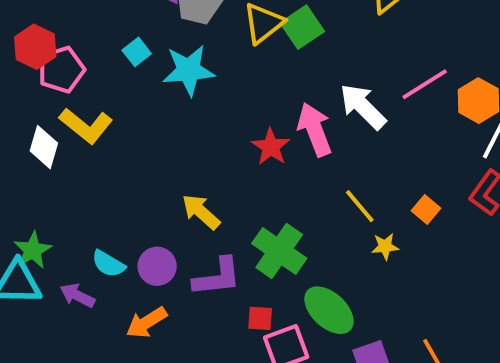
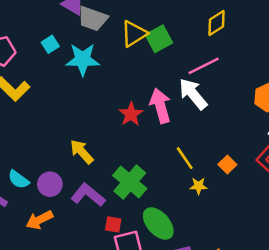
pink line: (425, 84) -> (204, 66), moved
purple L-shape: (217, 277) -> (88, 195), turned -140

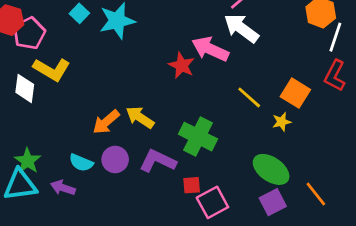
pink arrow: (160, 106) -> (210, 49), turned -36
orange square: (227, 165) -> (295, 93), size x1.5
yellow star: (199, 186) -> (282, 122), moved
orange arrow: (39, 220) -> (106, 122), moved
green ellipse: (158, 223) -> (271, 169), moved

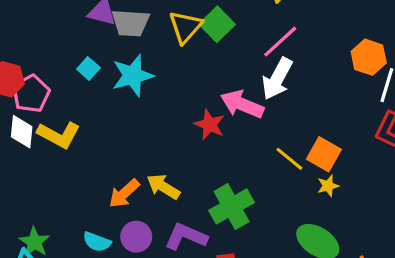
white arrow: (241, 28) -> (277, 79), turned -96
white diamond: (25, 88) -> (22, 132), moved
orange square: (295, 93) -> (324, 154), moved
green cross: (198, 137) -> (232, 206), turned 36

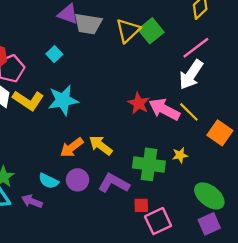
cyan star: (133, 75) -> (63, 100), moved
pink arrow: (242, 104) -> (164, 109), moved
yellow line: (289, 159) -> (189, 112), moved
yellow star: (328, 186) -> (180, 155), moved
green cross: (232, 206) -> (149, 164), turned 32

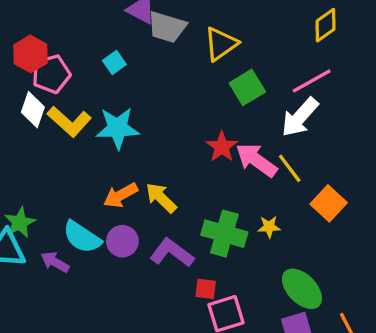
green square: (151, 31) -> (247, 87), moved
cyan semicircle: (49, 181) -> (82, 237), size x1.4

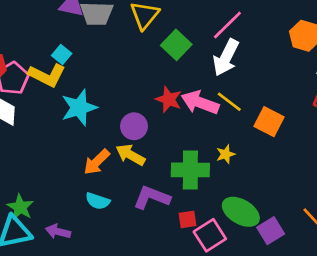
yellow L-shape: (69, 122) -> (47, 75), moved
cyan semicircle: (82, 237) -> (98, 201), moved, size x0.7
purple circle: (122, 241) -> (134, 126), moved
green ellipse: (302, 289) -> (241, 212), moved

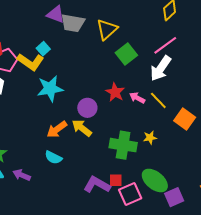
pink arrow: (200, 103) -> (137, 98), size x0.6
purple L-shape: (152, 197) -> (97, 185), moved

